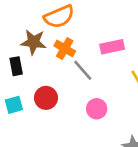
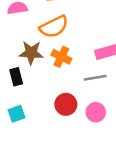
gray line: (83, 70) -> (95, 78), moved, turned -55
red circle: (46, 98) -> (66, 104), moved

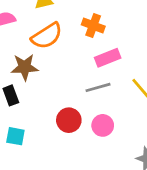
orange cross: (61, 57) -> (93, 26), moved
cyan square: (17, 114) -> (15, 136), turned 36

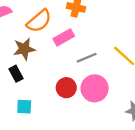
pink rectangle: (108, 58) -> (64, 37), moved
pink circle: (103, 125) -> (95, 88), size x1.5

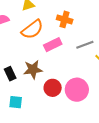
brown star: (24, 49) -> (33, 69), moved
gray line: (87, 58) -> (85, 45), moved

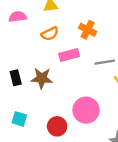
orange semicircle: (32, 29) -> (50, 34), size x0.7
red circle: (53, 88) -> (57, 126), moved
cyan square: (16, 102) -> (19, 119), moved

